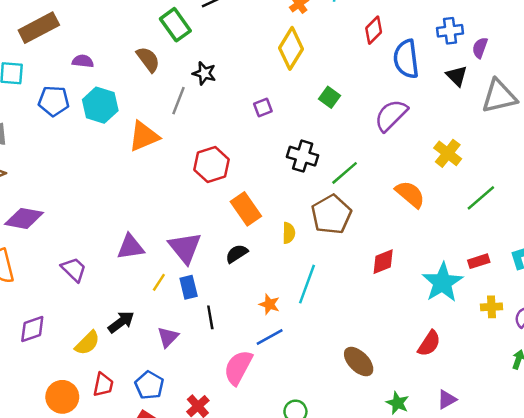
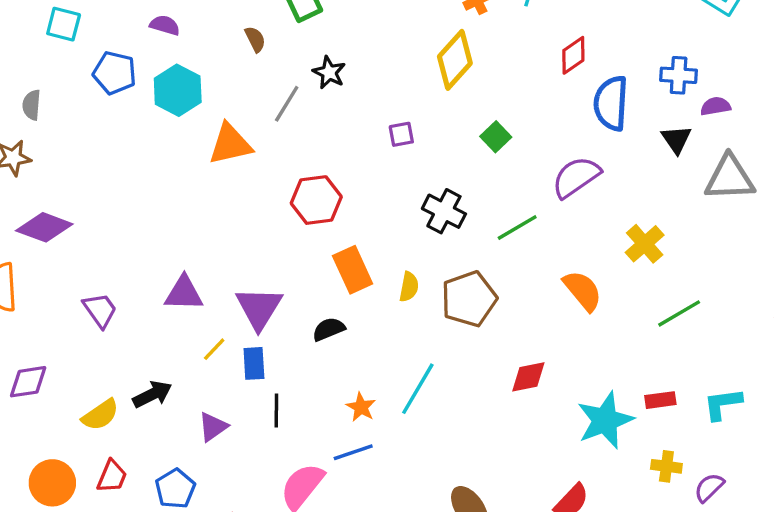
purple semicircle: (480, 48) -> (716, 106), turned 50
brown semicircle: (148, 59) -> (255, 39), size x0.7
green line: (345, 173) -> (517, 228), moved
yellow semicircle: (289, 233) -> (409, 287), moved

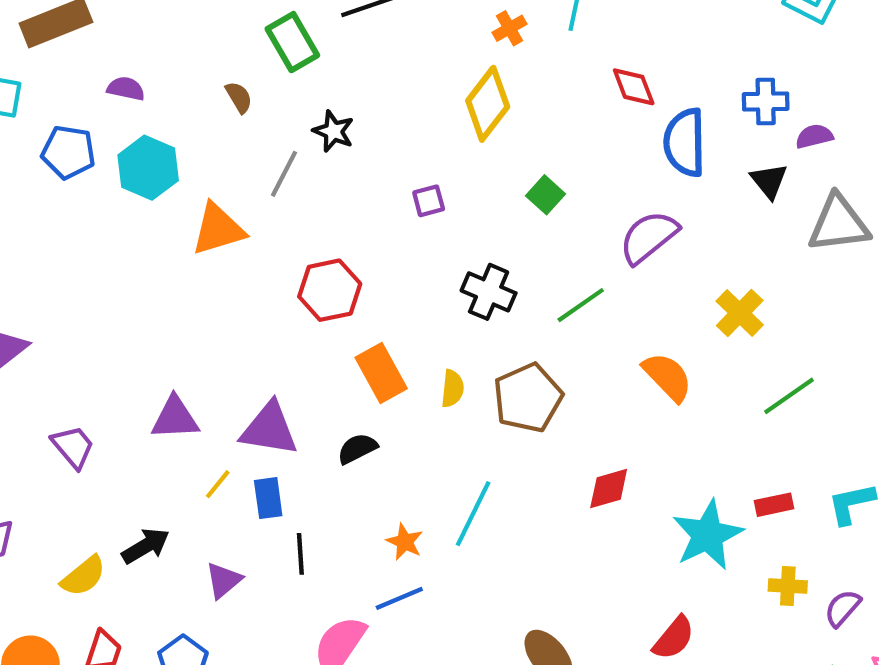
red diamond: (573, 55) -> (634, 87), turned -72
purple triangle: (259, 308) -> (269, 429), turned -48

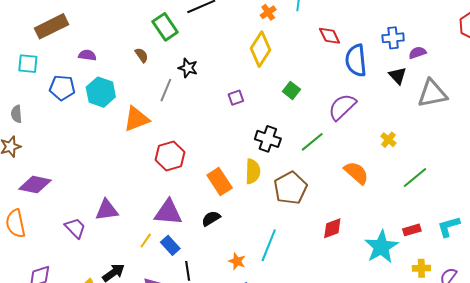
red hexagon: (330, 290) -> (170, 156), moved
yellow cross: (740, 313) -> (388, 140), size x0.7
yellow semicircle: (452, 389) -> (253, 171), moved, size x1.4
purple triangle: (175, 418) -> (107, 210), moved
blue rectangle: (268, 498) -> (170, 245), turned -30

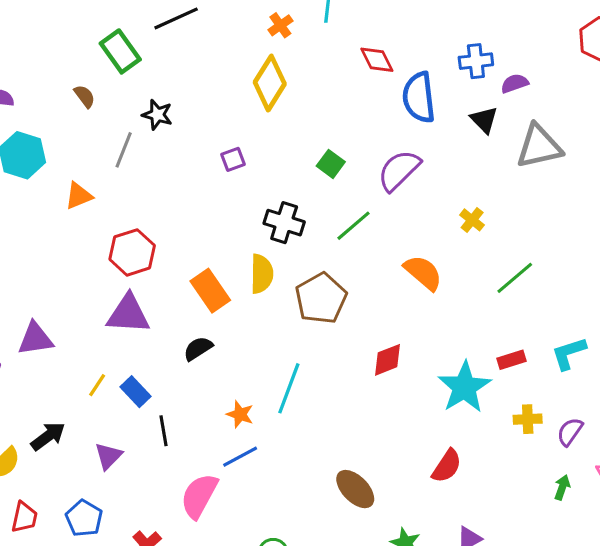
green square: (291, 90) -> (331, 164), moved
orange triangle: (136, 119) -> (79, 196), size x0.7
purple triangle: (168, 212) -> (128, 314), moved

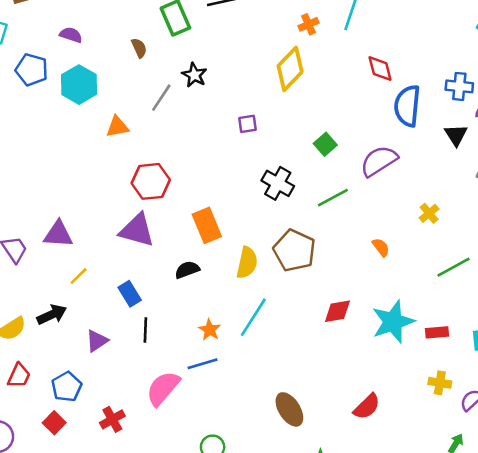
orange semicircle: (423, 273) -> (381, 247), size x0.6
yellow semicircle: (262, 274) -> (247, 263), moved
brown pentagon: (321, 298) -> (294, 251), turned -30
yellow line: (97, 385) -> (79, 276), moved
cyan star: (464, 387) -> (393, 322), moved

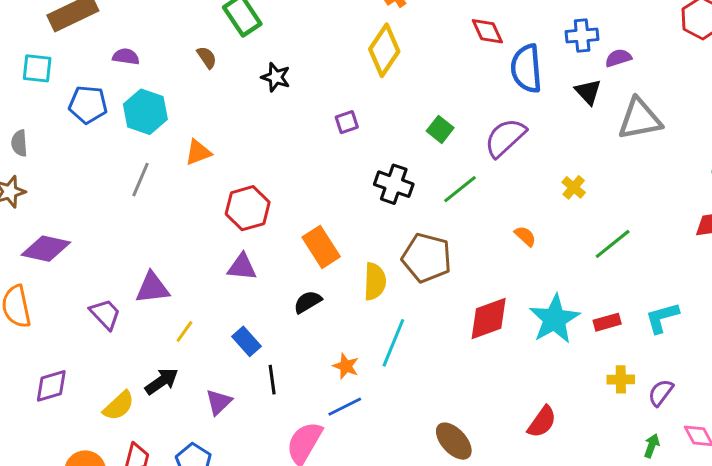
gray line: (161, 98) -> (141, 180), moved
purple triangle: (137, 230) -> (242, 267), size x0.7
red diamond: (337, 311) -> (489, 318), size x1.4

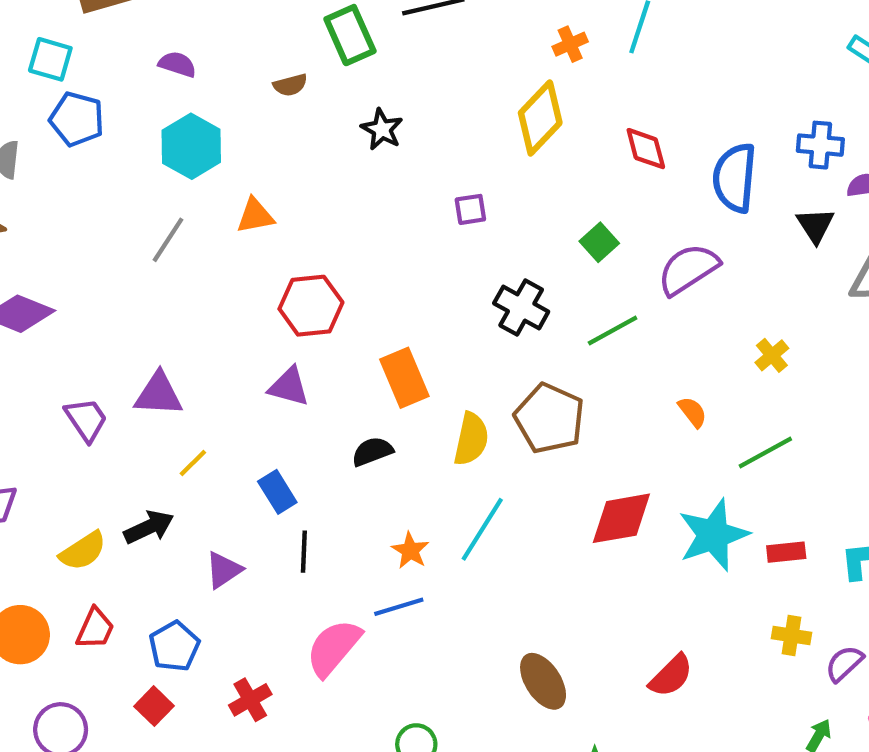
red diamond: (487, 31) -> (646, 149), moved
brown semicircle: (207, 57) -> (290, 85), turned 100
blue pentagon: (88, 105) -> (77, 119), moved
green line: (613, 244) -> (765, 453), moved

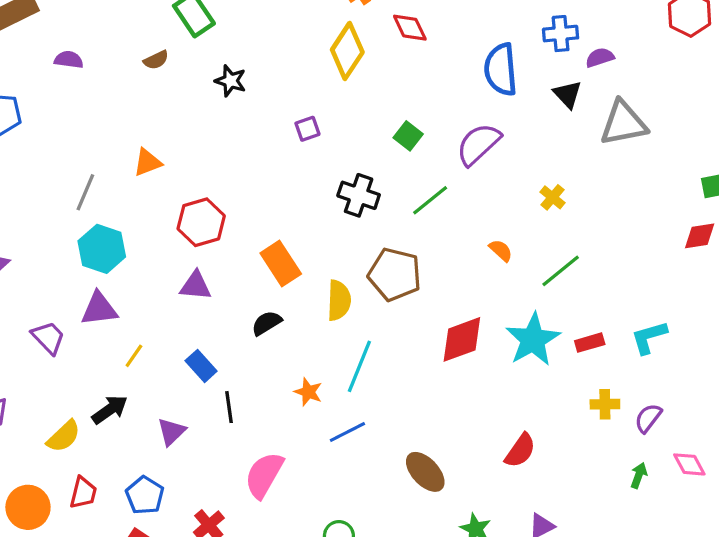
cyan hexagon: (191, 146) -> (102, 249), moved
red diamond: (646, 149) -> (410, 28), moved
blue line: (399, 607) -> (347, 432), moved

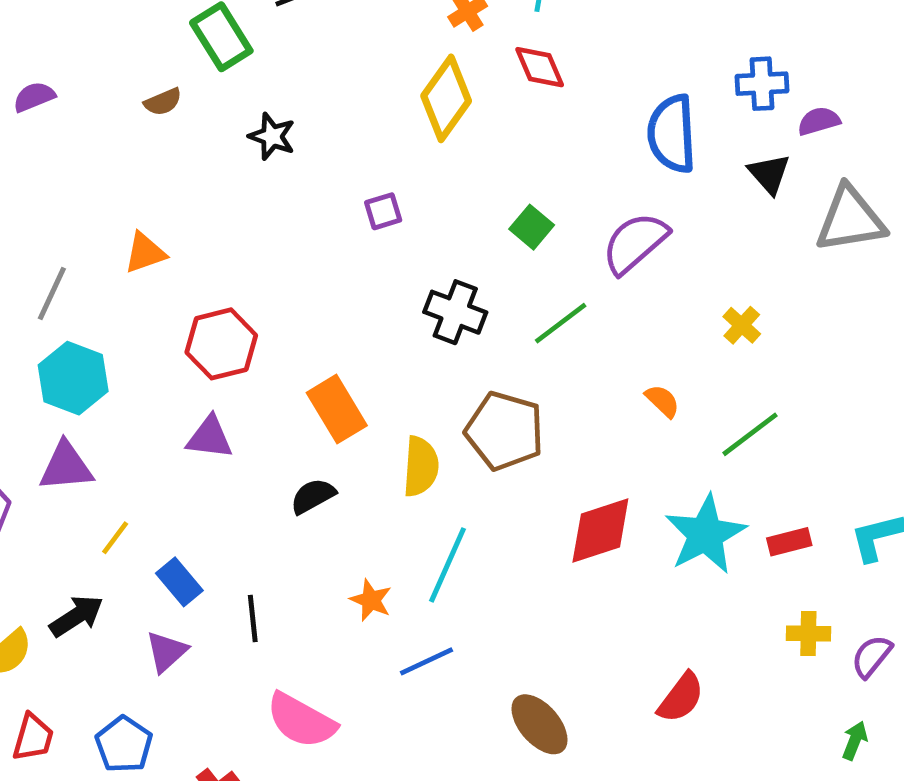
purple semicircle: (69, 60) -> (34, 97), turned -32
blue rectangle: (201, 366) -> (179, 582), moved
pink semicircle: (264, 475) -> (301, 721), turned -93

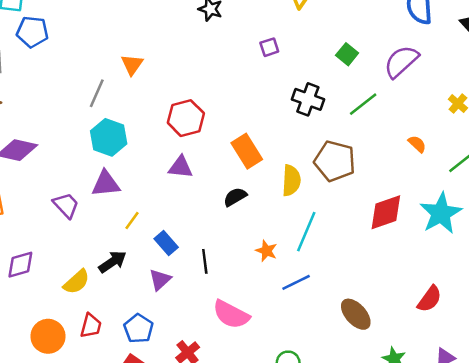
orange triangle: (145, 253) -> (132, 65), moved, turned -35

